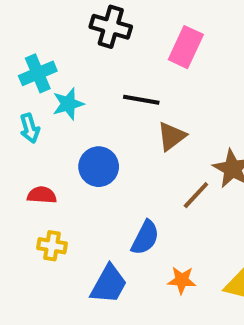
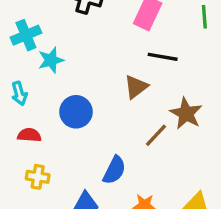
black line: (141, 100) -> (163, 57), moved
cyan arrow: (30, 128) -> (19, 93), moved

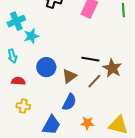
black line: (163, 57) -> (90, 59), moved
brown triangle: (136, 87) -> (69, 76), moved

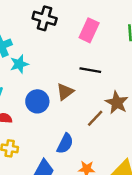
black line: (90, 59) -> (90, 70), moved
brown triangle: (69, 76) -> (65, 92), moved

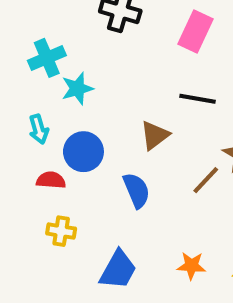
blue circle: (37, 101) -> (83, 152), moved
blue semicircle: (65, 144) -> (136, 190), moved, turned -50

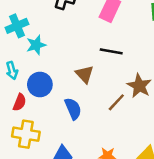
brown triangle: (155, 135) -> (84, 74), turned -36
red semicircle: (51, 180) -> (20, 102), turned 108
yellow cross: (61, 231) -> (26, 134), size x1.5

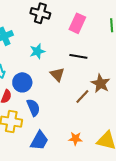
cyan star: (36, 45) -> (37, 51), moved
blue semicircle: (73, 109) -> (33, 108), moved

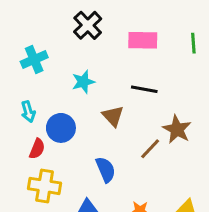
black cross: (40, 13) -> (88, 25), turned 30
pink rectangle: (77, 23) -> (143, 40), turned 66
blue semicircle: (33, 108) -> (106, 170), moved

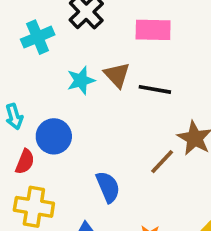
cyan cross: (34, 60) -> (38, 37), moved
brown triangle: (113, 116) -> (117, 75), moved

